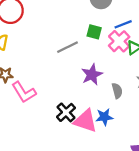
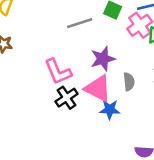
pink L-shape: (24, 92) -> (58, 72), moved
pink triangle: (85, 121) -> (98, 88), moved

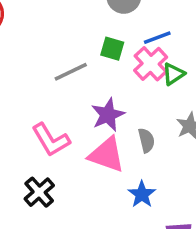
black cross: (67, 98) -> (39, 192), moved
blue star: (110, 110) -> (142, 194), moved, turned -30

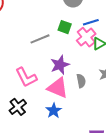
blue star: (142, 194) -> (54, 111), moved

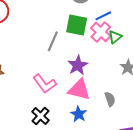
green square: (65, 27) -> (77, 25), size x1.5
gray line: (40, 39) -> (53, 41), turned -36
gray semicircle: (81, 81) -> (110, 99), moved

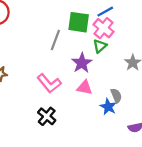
green triangle: (115, 37) -> (100, 46), moved
pink triangle: (79, 90) -> (85, 88), size x0.7
blue star: (79, 114) -> (108, 107), moved

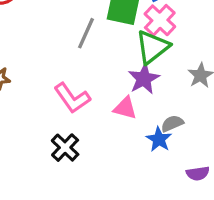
green triangle: (100, 46) -> (152, 47), size x1.6
purple star: (82, 63) -> (144, 79), moved
gray semicircle: (116, 96) -> (172, 123), turned -96

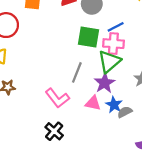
pink cross: (160, 20) -> (113, 44), turned -36
gray line: (86, 33) -> (77, 72), moved
blue star: (159, 139) -> (114, 105), moved

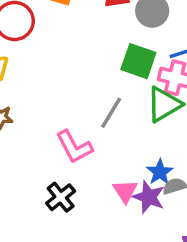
purple star: (105, 83) -> (149, 197), moved, turned -30
pink triangle: (93, 103) -> (125, 191), moved, turned 35

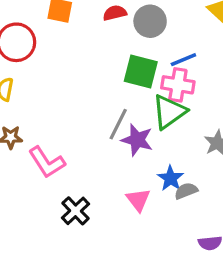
pink L-shape: (74, 147) -> (47, 162), moved
purple star: (149, 197) -> (137, 140), moved

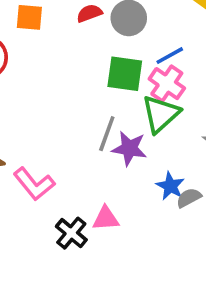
pink cross: (178, 85) -> (167, 84), turned 32
pink triangle: (138, 200) -> (106, 218), moved, turned -50

